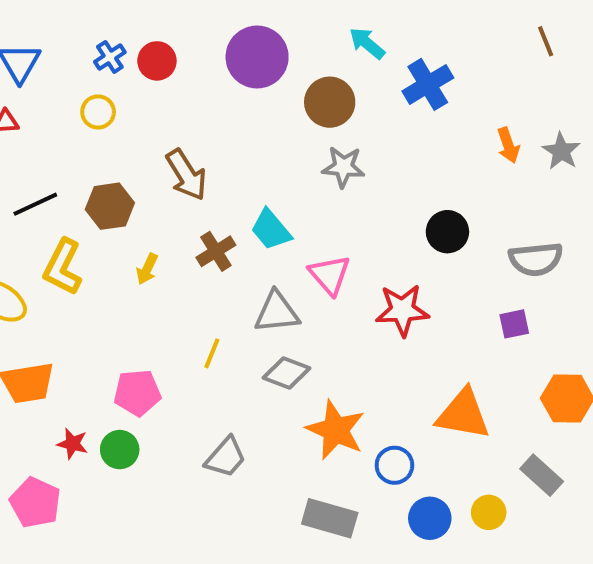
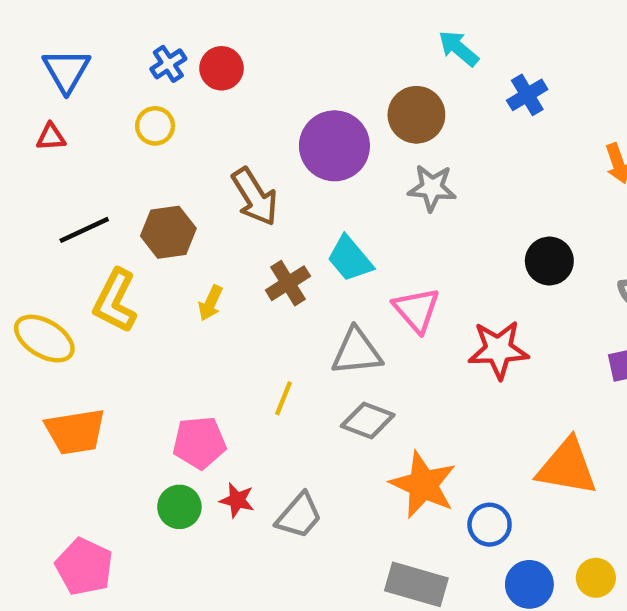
purple circle: (257, 57) -> (334, 146), moved
blue cross: (428, 84) -> (527, 95), size x0.7
red star: (73, 444) -> (237, 500), moved

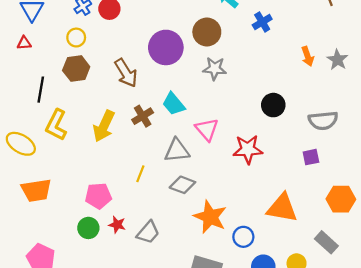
black line: (84, 230) -> (41, 90), turned -55
brown hexagon: (168, 232) -> (76, 69), moved
yellow arrow: (210, 303) -> (104, 126), size x1.8

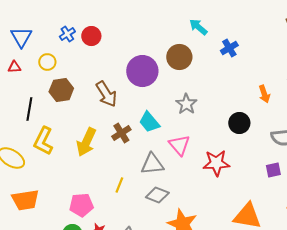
yellow circle: (76, 38) -> (47, 62), moved
orange arrow: (308, 56) -> (264, 94), moved
gray star: (215, 69) -> (186, 104), moved, turned 30

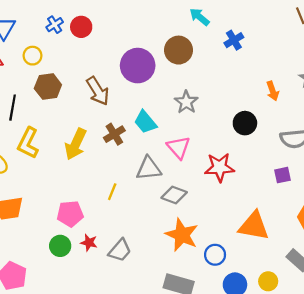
gray diamond: (157, 195) -> (174, 195), moved

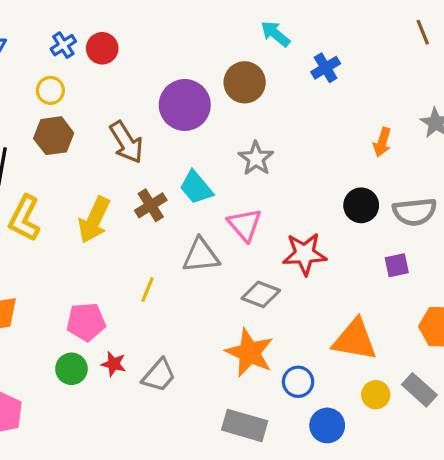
yellow circle: (32, 56) -> (50, 90), moved
orange arrow: (273, 91) -> (382, 142), turned 36
black circle: (245, 123) -> (361, 205), moved
gray diamond: (174, 195) -> (261, 294), moved
yellow circle: (268, 281) -> (376, 395), moved

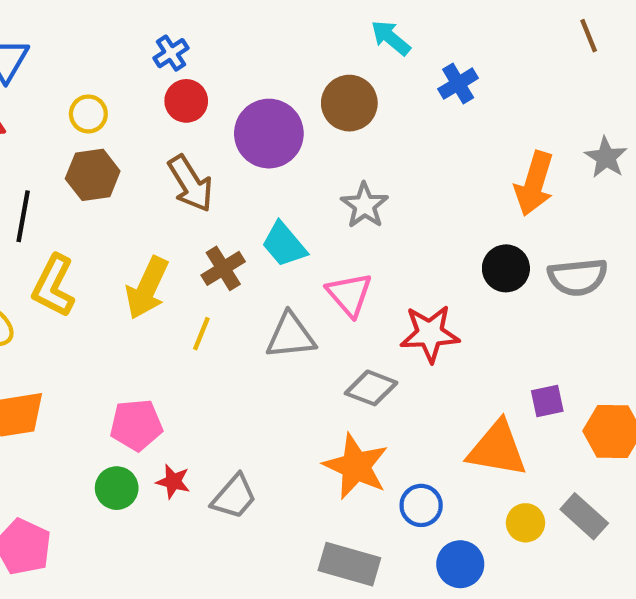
blue cross: (63, 45) -> (171, 53), moved
red circle: (102, 48) -> (186, 101), moved
orange arrow: (382, 142) -> (534, 184), size x1.6
purple square: (397, 265) -> (547, 401), moved
yellow line: (148, 289) -> (201, 334), moved

